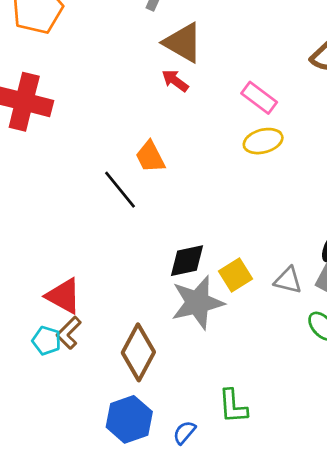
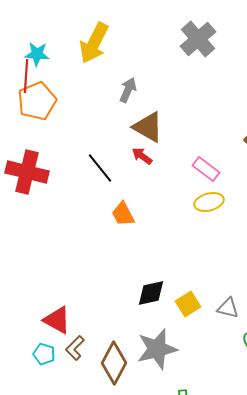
black line: (120, 190) -> (100, 168), moved
gray star: (197, 303) -> (157, 349), moved
brown L-shape: (69, 333) -> (75, 348), moved

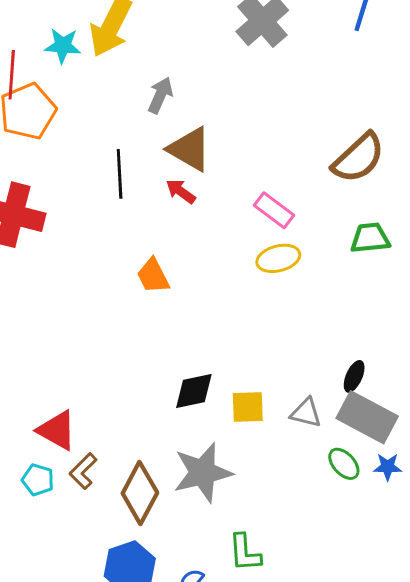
cyan star: (37, 54) -> (63, 46), moved
black line: (100, 168) -> (120, 174), moved, turned 36
yellow square: (188, 304) -> (248, 407), turned 30

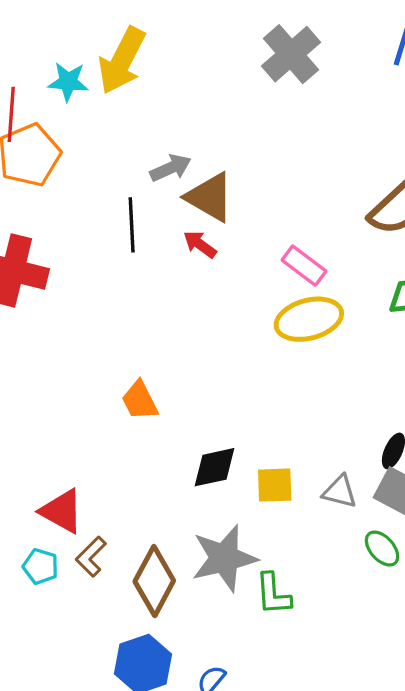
gray arrow: (160, 95) -> (171, 168), moved, turned 42
yellow ellipse: (278, 258) -> (309, 319), size x1.4
orange trapezoid: (153, 276) -> (140, 401), moved
green L-shape: (245, 553) -> (273, 594), moved

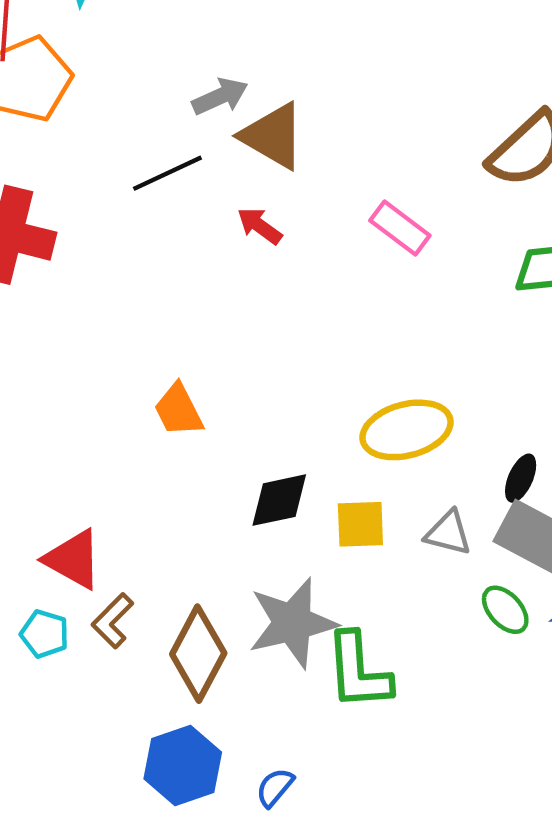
black line: (132, 225) -> (167, 173), turned 68
red arrow: (200, 244) -> (260, 226), moved
yellow ellipse: (309, 319) -> (407, 430), moved
green L-shape: (273, 594) -> (358, 671), size x1.4

